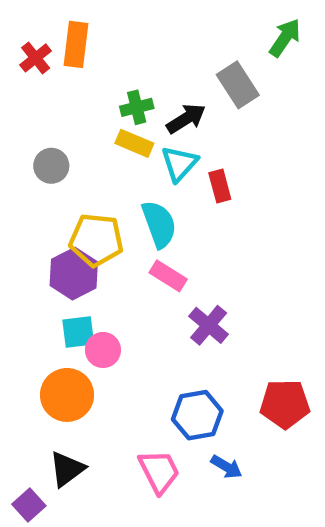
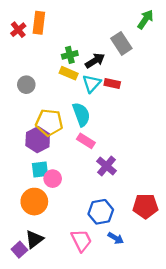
red rectangle: (220, 186) -> (112, 84), moved, turned -63
purple square: (29, 505) -> (19, 250), moved

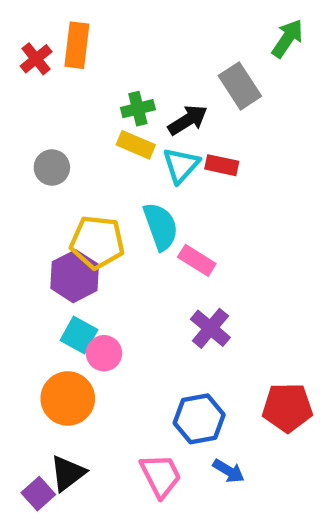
pink rectangle: (86, 141) -> (197, 260), moved
cyan square: (40, 169) -> (79, 335), turned 36

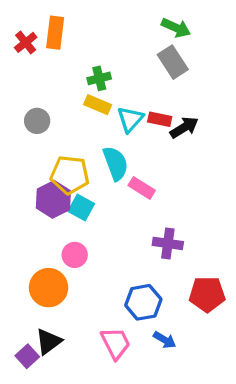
green arrow: (287, 38) -> (176, 28), moved, turned 80
black arrow: (188, 120) -> (184, 127), moved
purple cross: (210, 328) -> (168, 243), moved, turned -32
cyan square: (79, 335) -> (81, 208), moved

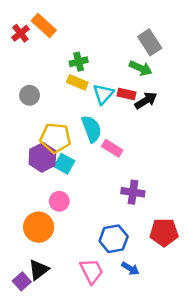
green arrow: (176, 28) -> (141, 68), moved
orange rectangle: (55, 33) -> (44, 26), turned -55
gray rectangle: (173, 62) -> (150, 42), moved

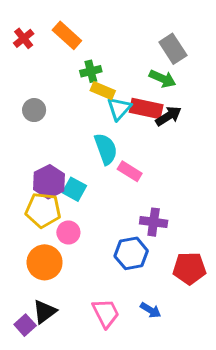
orange rectangle: (44, 26) -> (67, 35), moved
yellow rectangle: (77, 82) -> (103, 91), moved
red rectangle: (126, 94) -> (146, 109), size x1.5
yellow pentagon: (55, 138) -> (43, 210), moved
blue hexagon: (114, 239) -> (131, 253), moved

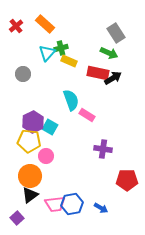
cyan triangle: (119, 109) -> (47, 53), moved
blue hexagon: (131, 253) -> (72, 204), moved
black triangle: (45, 312) -> (30, 195), moved
pink trapezoid: (106, 313) -> (55, 204), moved, turned 110

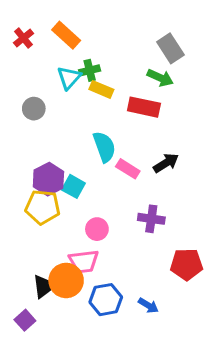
black arrow: (113, 78) -> (166, 163), moved
pink circle: (46, 156) -> (97, 229), moved
orange circle: (30, 176) -> (66, 280), moved
pink trapezoid: (55, 204) -> (84, 261), moved

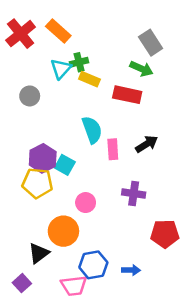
red cross: (23, 38) -> (21, 34), size x1.6
pink rectangle: (128, 169) -> (113, 149), turned 54
pink trapezoid: (84, 261) -> (74, 286), moved
orange circle: (66, 280) -> (63, 231), moved
blue arrow: (148, 305) -> (131, 270), turned -30

